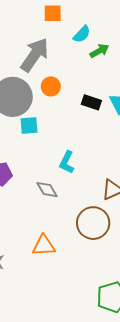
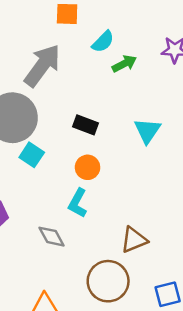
orange circle: (51, 86) -> (88, 167), moved
black rectangle: (91, 102) -> (86, 125), moved
cyan square: (29, 126) -> (32, 155), turned 36

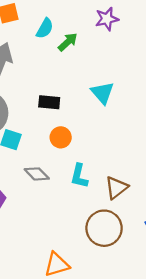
cyan L-shape: (78, 203) -> (79, 176), moved
gray diamond: (51, 237) -> (37, 174), moved

